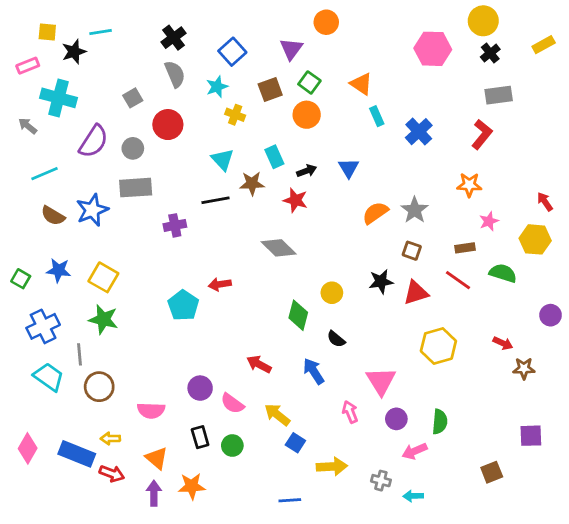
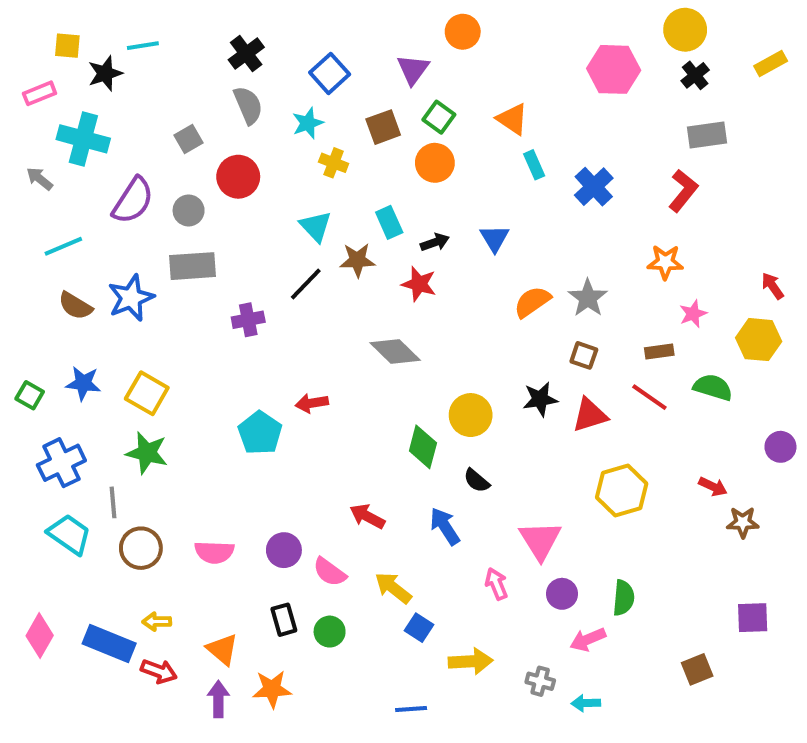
black line: (216, 200) -> (306, 284), turned -36
yellow circle: (332, 293) -> (471, 415), size x1.4
pink semicircle: (151, 410) -> (214, 552), moved

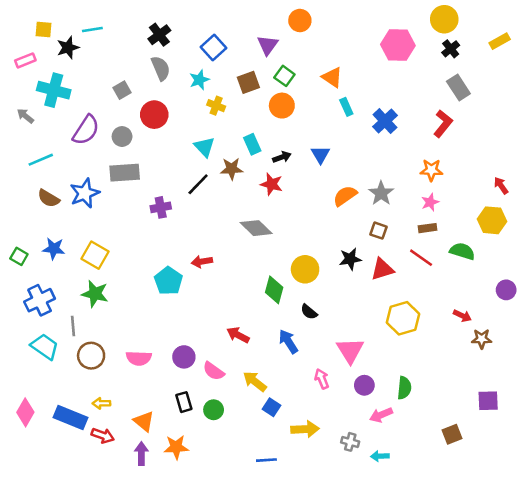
gray rectangle: (707, 135) -> (458, 88), turned 65
pink star: (693, 314) -> (430, 202), moved

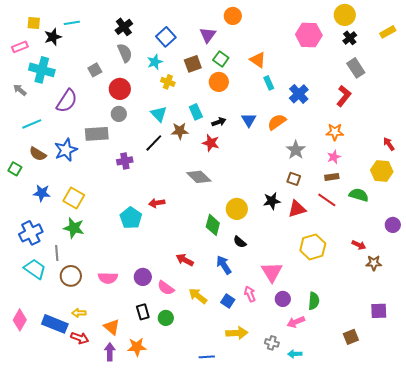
gray circle: (122, 137) -> (119, 114), moved
orange semicircle: (345, 196) -> (277, 122), moved
green square: (19, 256) -> (15, 169), moved
blue square: (272, 407) -> (228, 301), moved

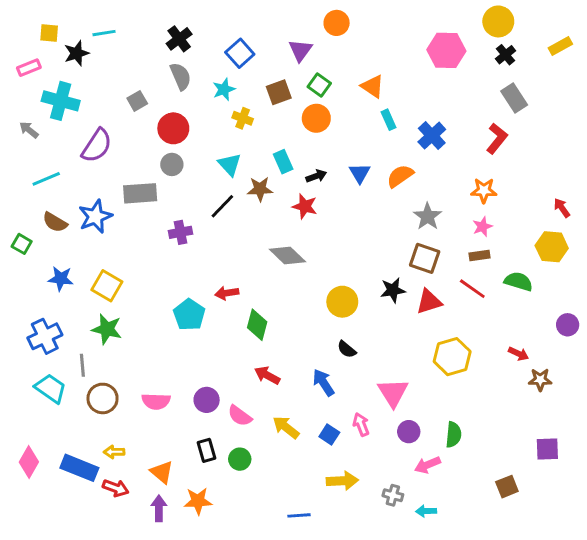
brown square: (294, 179) -> (425, 258), size x1.5
green diamond: (213, 225) -> (257, 325), moved

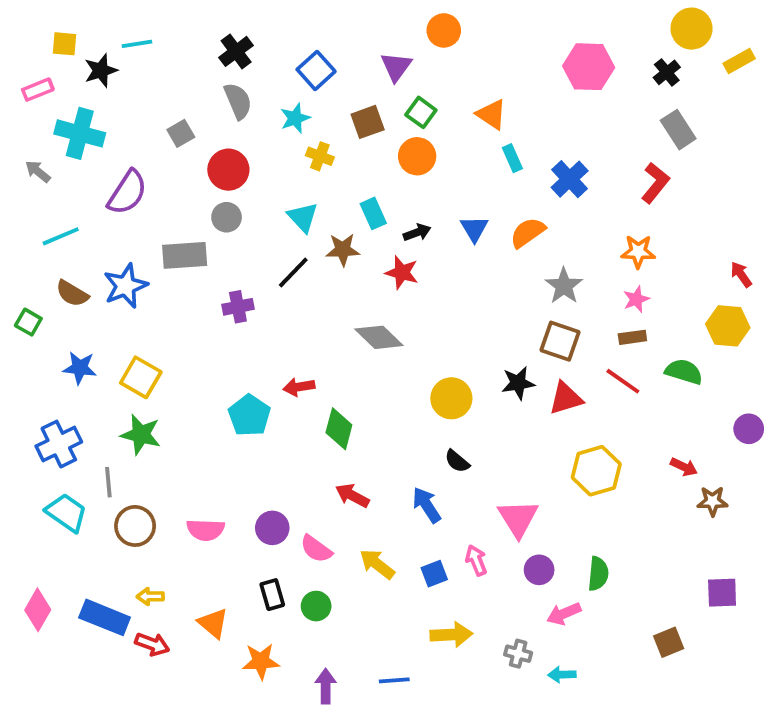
yellow circle: (498, 21) -> (692, 29), moved
blue square: (329, 435) -> (434, 574), turned 36
purple arrow: (159, 508) -> (326, 686), moved

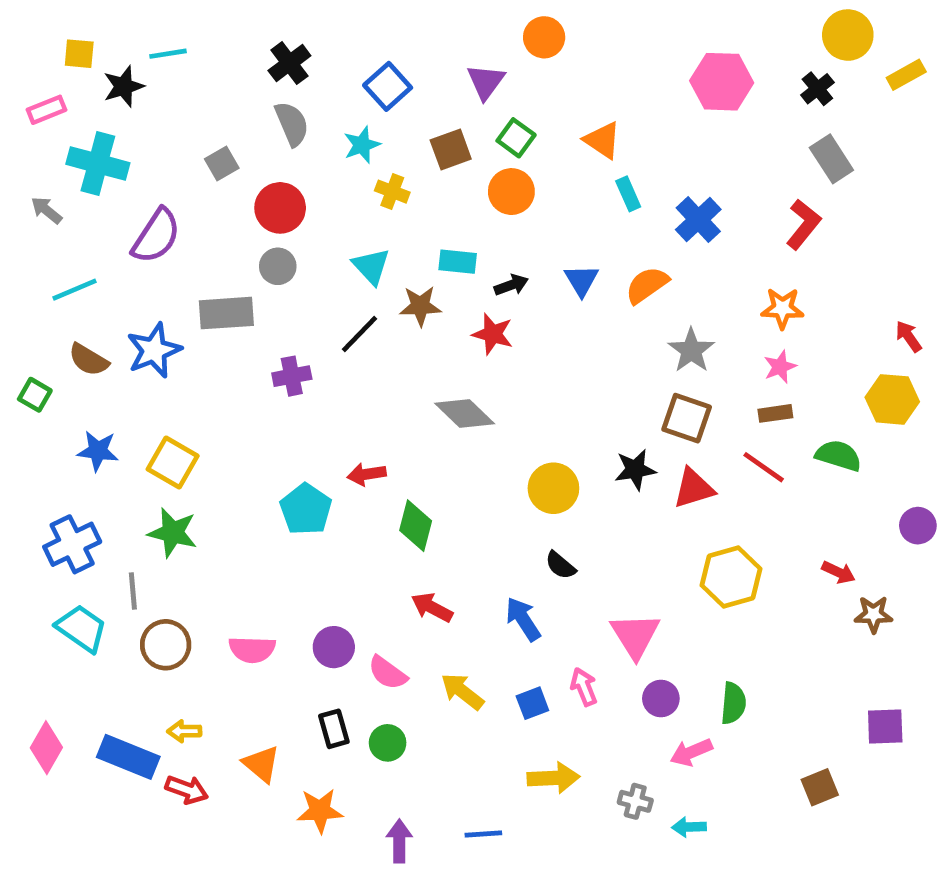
cyan rectangle: (373, 213) -> (458, 262), turned -60

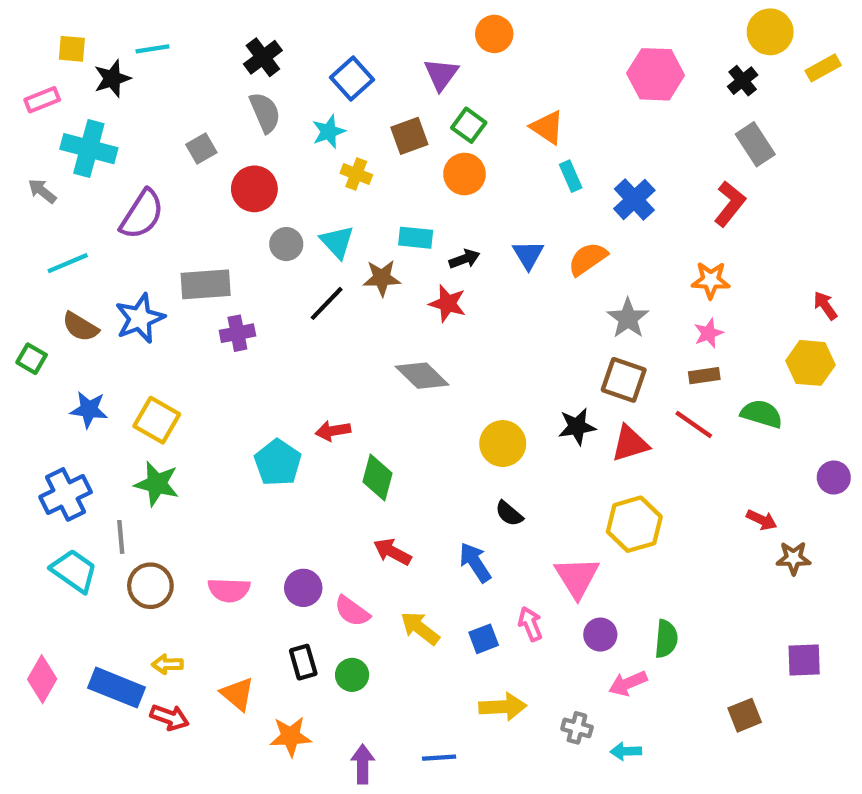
gray circle: (278, 266) -> (286, 244), moved
purple cross: (292, 376) -> (237, 333), moved
yellow hexagon: (731, 577) -> (634, 524), moved

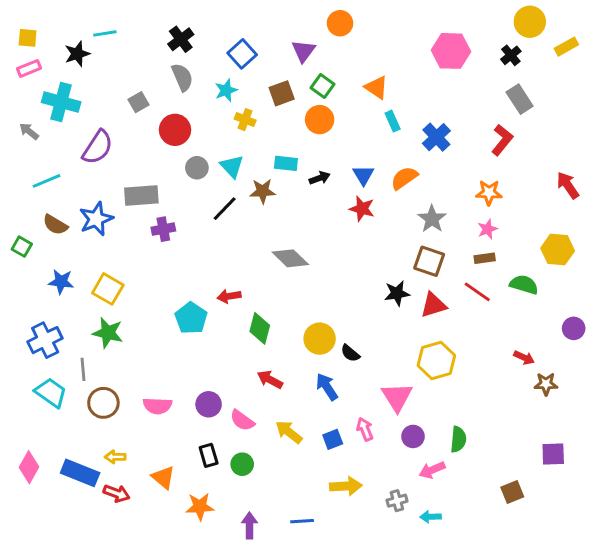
yellow square: (72, 49) -> (28, 38), moved
red star: (448, 303) -> (362, 209), moved
red arrow: (825, 306) -> (568, 185), moved, size x1.4
yellow circle: (503, 444) -> (320, 339), moved
gray cross: (577, 728) -> (397, 501), turned -30

